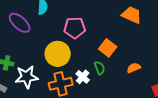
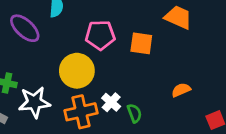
orange square: (108, 48) -> (141, 43), moved, turned -30
green semicircle: (100, 68) -> (134, 113), moved

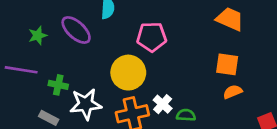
orange square: (141, 43) -> (227, 64), moved
green semicircle: (134, 113) -> (186, 115), turned -66

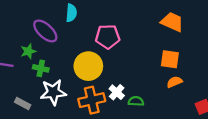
green star: (38, 35) -> (28, 51), moved
green cross: (58, 85) -> (41, 68), moved

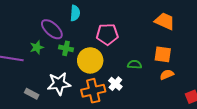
green cross: (41, 68) -> (66, 48), moved
green semicircle: (136, 101) -> (135, 64), moved

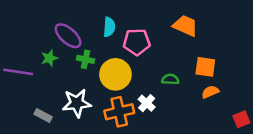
cyan semicircle: (75, 13) -> (109, 27), moved
orange trapezoid: (165, 21) -> (185, 26), moved

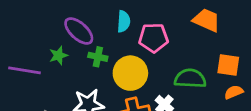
green semicircle: (170, 79) -> (190, 79), size x1.6

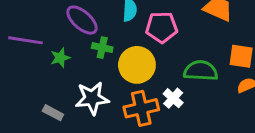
green star: (58, 55) -> (60, 58), moved
purple line: (24, 70) -> (25, 40), moved

